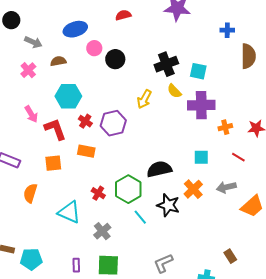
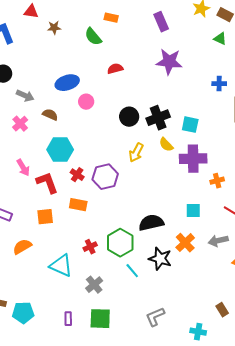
black circle: (115, 59) -> (129, 117), moved
brown semicircle: (58, 61) -> (50, 115), turned 35
orange semicircle: (30, 193) -> (22, 247), turned 42
red cross: (98, 193) -> (90, 247), turned 32

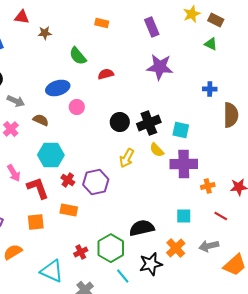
green semicircle: (93, 37) -> (78, 56), moved
black star: (160, 259) -> (151, 264), turned -30

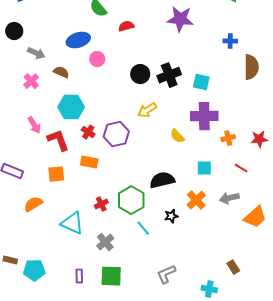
yellow semicircle: (157, 150) -> (177, 136), moved
yellow arrow: (127, 158) -> (147, 110), turned 30
black star: (151, 264) -> (171, 216), size x0.6

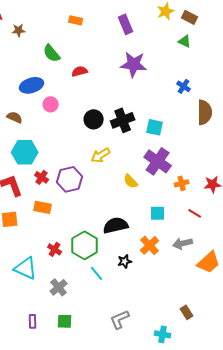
blue cross: (230, 41) -> (184, 86), turned 32
purple cross: (204, 116) -> (158, 161), turned 36
red cross: (101, 204) -> (55, 249), turned -32
green square: (111, 276) -> (65, 321), size x0.7

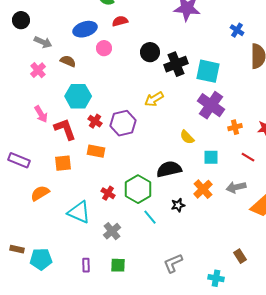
red semicircle: (80, 71) -> (120, 21), moved
black circle: (94, 119) -> (150, 52), moved
cyan square: (155, 127) -> (208, 71), size x1.4
yellow semicircle: (131, 181) -> (187, 137), moved

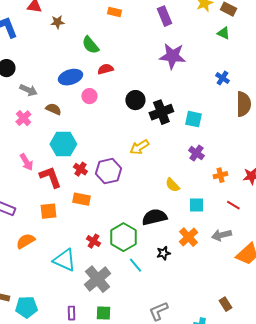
cyan square: (208, 71) -> (193, 119), size x0.7
purple cross: (211, 105) -> (196, 153), size x0.6
gray cross: (112, 231) -> (97, 279), size x1.5

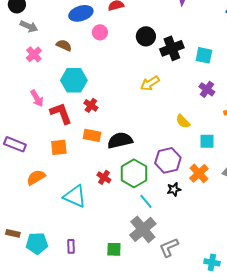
gray arrow: (28, 90) -> (29, 26), moved
purple hexagon: (108, 171) -> (168, 160), moved
black semicircle: (154, 217) -> (120, 140), moved
gray cross: (97, 279) -> (143, 229), moved
purple rectangle: (71, 313) -> (71, 246), moved

